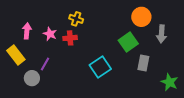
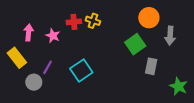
yellow cross: (76, 19) -> (93, 21), moved
red cross: (70, 38) -> (74, 22), moved
cyan square: (100, 67) -> (81, 71), moved

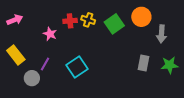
pink arrow: (29, 32) -> (15, 20), moved, turned 63
green square: (135, 44) -> (114, 24), moved
green star: (179, 86) -> (170, 65), moved, turned -30

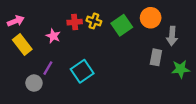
yellow rectangle: (16, 55) -> (22, 45), moved
gray rectangle: (143, 63) -> (156, 57), moved

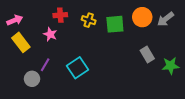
red cross: (75, 22) -> (60, 15), moved
green square: (122, 25) -> (115, 24), turned 30
gray arrow: (172, 36) -> (165, 19), moved, turned 48
gray rectangle: (156, 57) -> (147, 55), turned -42

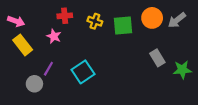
pink arrow: (15, 20) -> (16, 21), turned 42

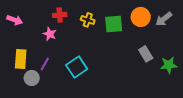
yellow rectangle: (23, 45) -> (21, 59), moved, turned 42

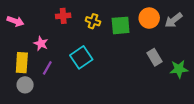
pink star: (50, 34) -> (41, 44), moved
cyan square: (77, 67) -> (81, 57), moved
gray circle: (32, 78) -> (25, 85), moved

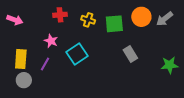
pink star: (41, 44) -> (51, 41), moved
gray rectangle: (154, 57) -> (130, 54), moved

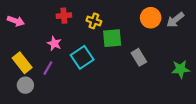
green square: (114, 24) -> (112, 38), moved
yellow rectangle: (21, 59) -> (22, 63), turned -42

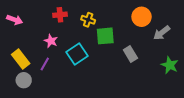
gray arrow: (175, 20) -> (162, 33), moved
green star: (181, 69) -> (170, 65), turned 30

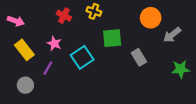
red cross: (60, 15) -> (64, 16), turned 32
yellow cross: (88, 20) -> (94, 11), moved
yellow rectangle: (21, 59) -> (24, 50), moved
green star: (170, 65) -> (181, 69), turned -30

